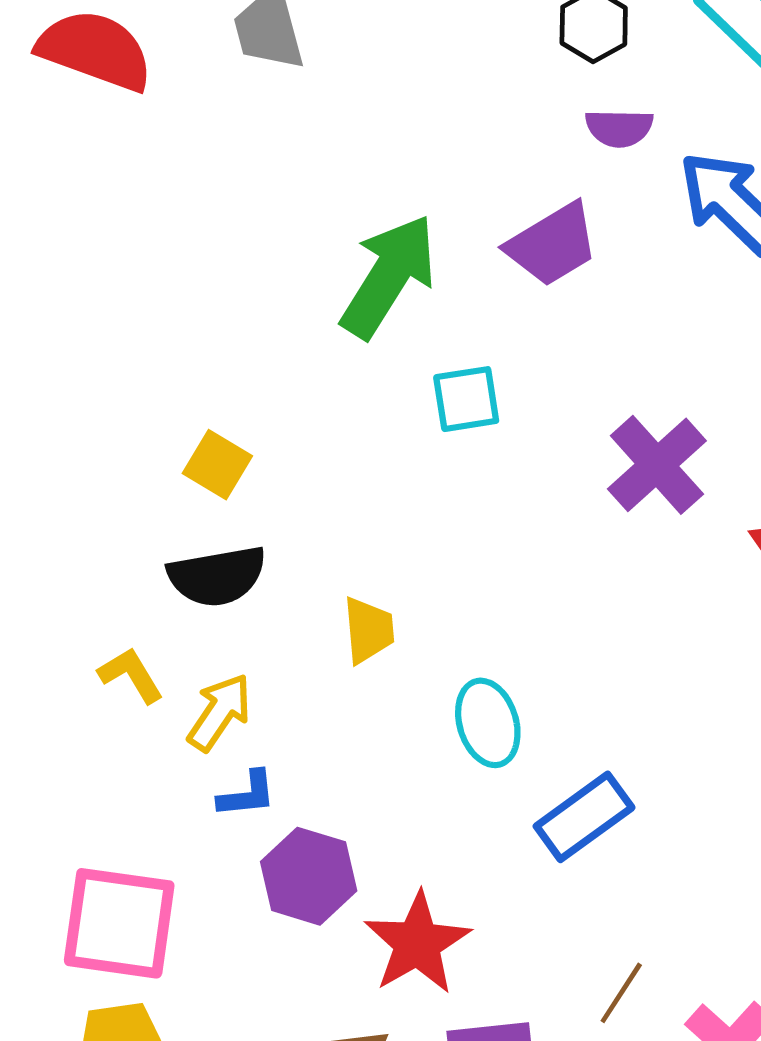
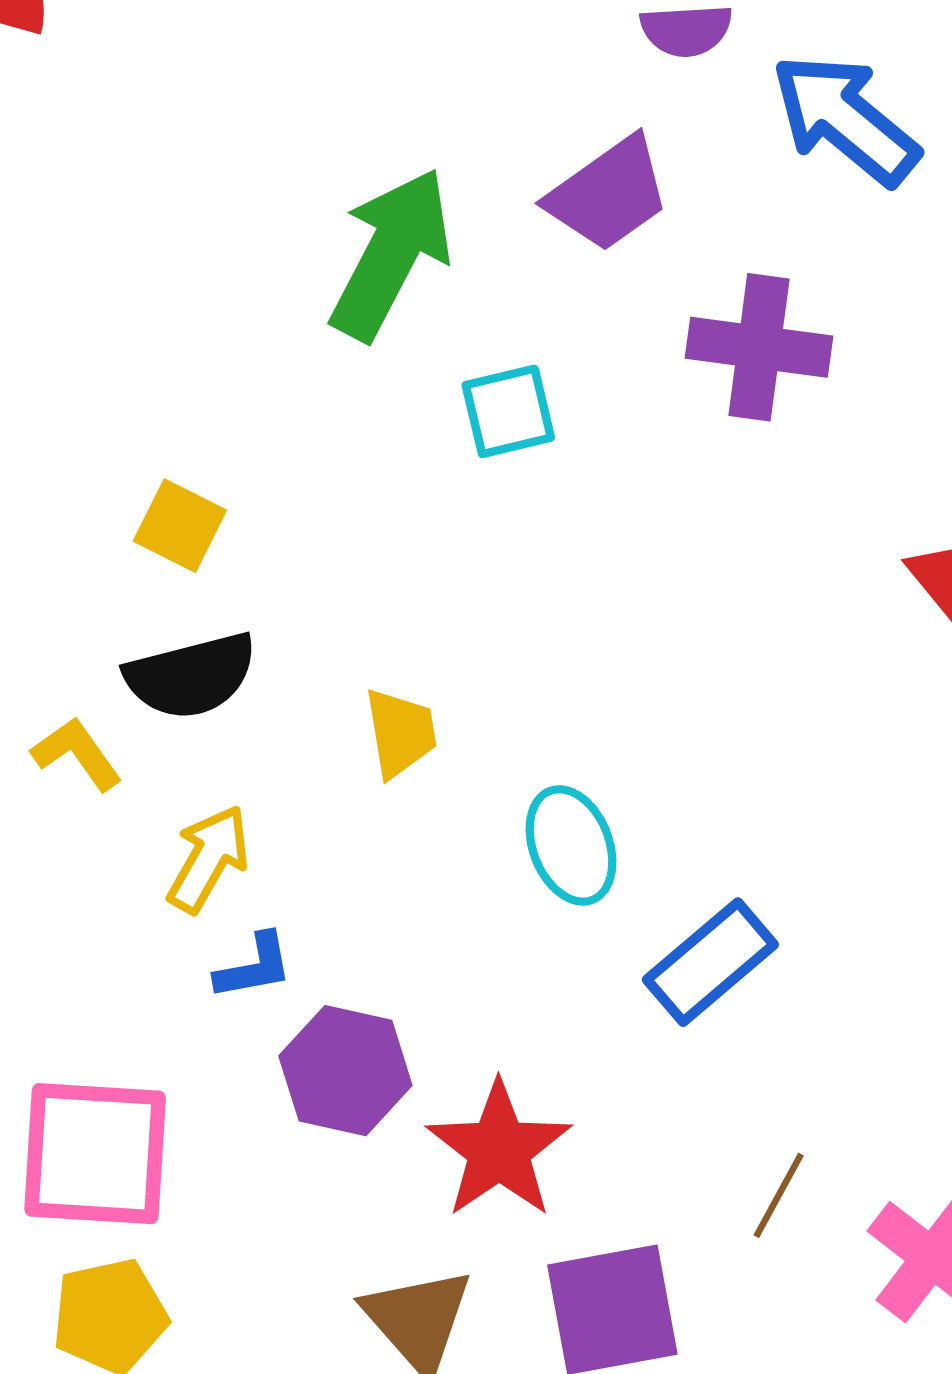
purple cross: (657, 465) -> (759, 347), moved, turned -36
yellow L-shape: (131, 675) -> (77, 754), moved

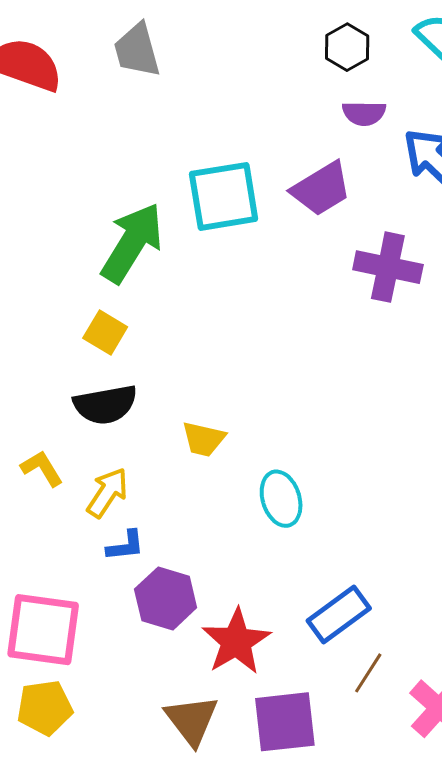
green arrow: (391, 254) -> (132, 243), moved
cyan square: (508, 411) -> (224, 196), moved, size x1.6
yellow trapezoid: (401, 733) -> (203, 439), turned 108
yellow L-shape: (77, 754) -> (42, 468), moved
blue rectangle: (710, 962) -> (339, 615), moved

